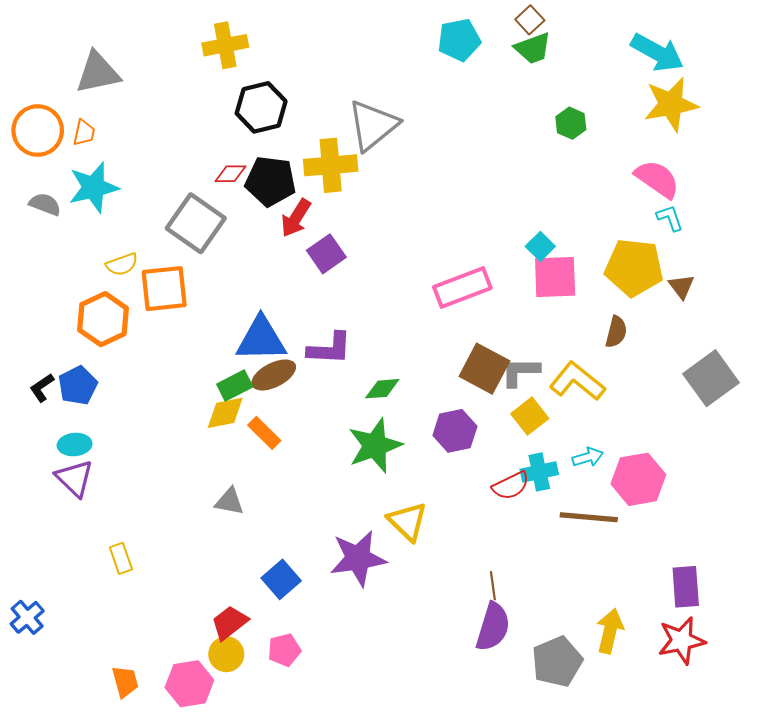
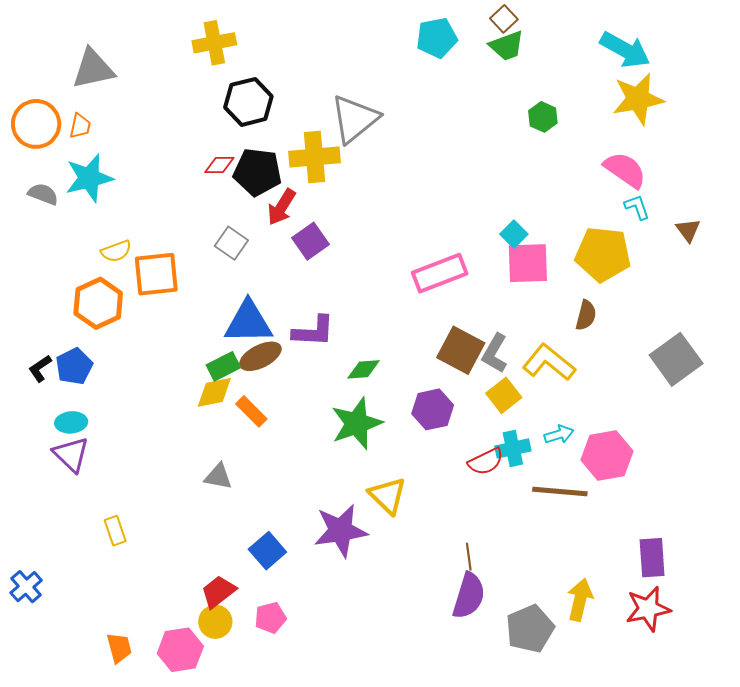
gray square: (196, 223) -> (231, 243), moved, size x0.6
brown triangle: (681, 286) -> (688, 230), moved
gray L-shape: (520, 372) -> (495, 353), turned -60

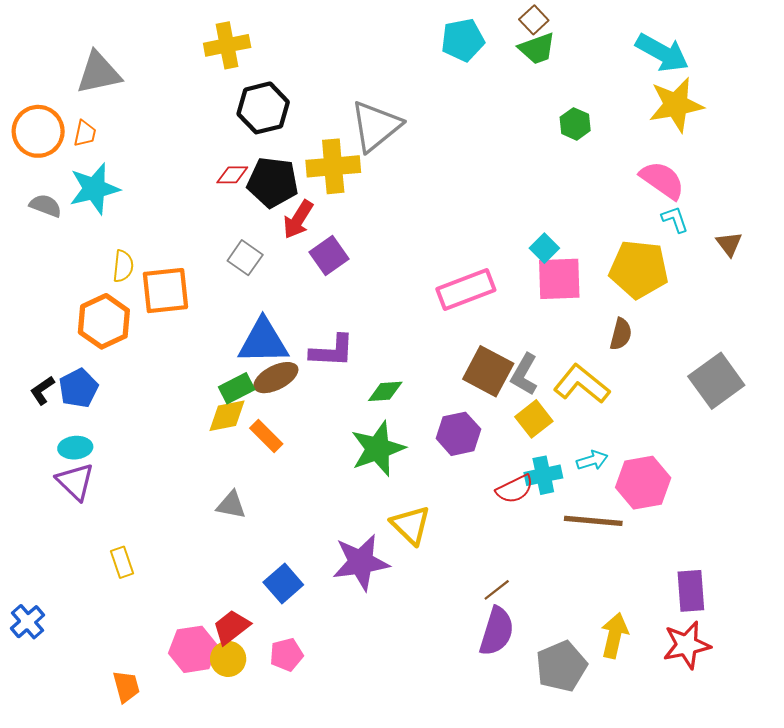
yellow semicircle: (116, 251) -> (123, 266), turned -64
brown line: (469, 557) -> (497, 590), turned 60
pink hexagon: (180, 650) -> (193, 649), moved

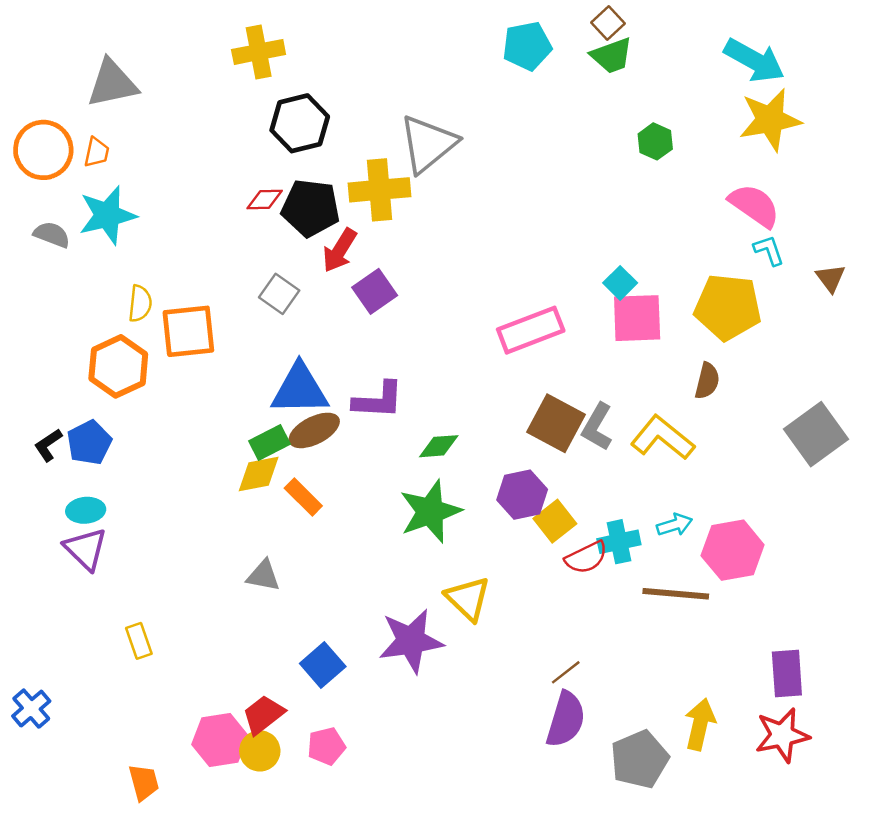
yellow square: (534, 419) -> (555, 521), moved

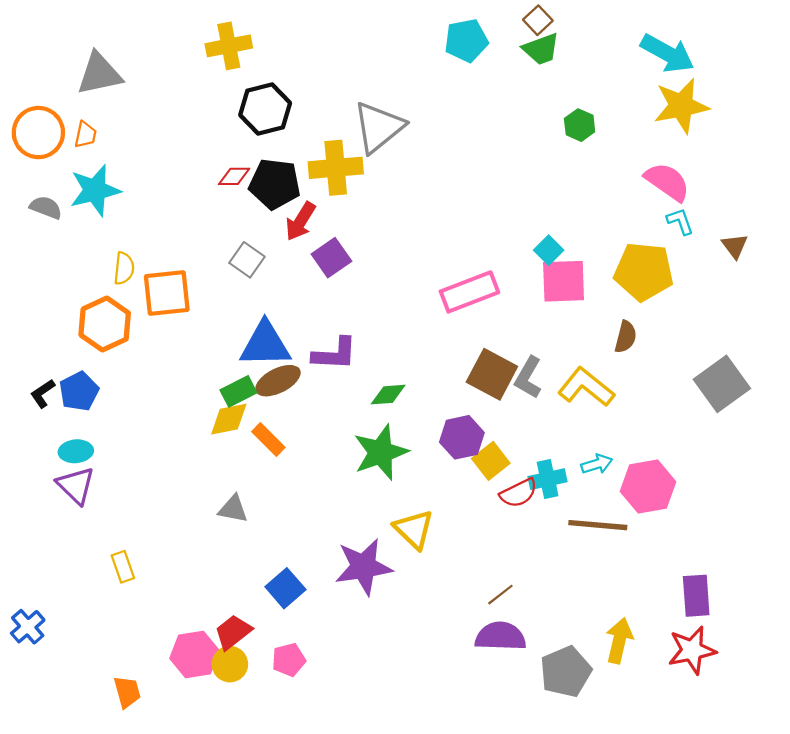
purple semicircle: (566, 719) -> (500, 636), turned -105

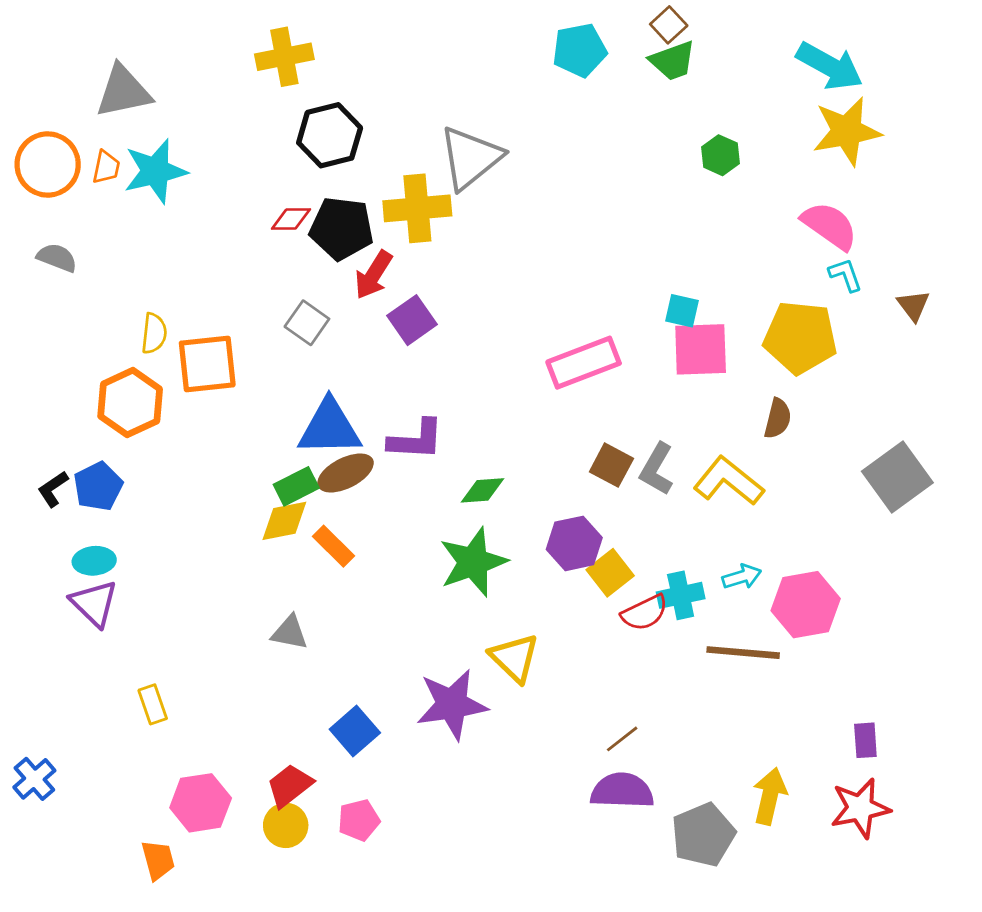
cyan star: (95, 190) -> (155, 171), moved
cyan square: (549, 250) -> (682, 311), turned -32
brown square: (492, 374) -> (611, 465), size x0.7
purple rectangle: (696, 596) -> (865, 740), size x0.7
pink hexagon: (195, 654) -> (201, 803), moved

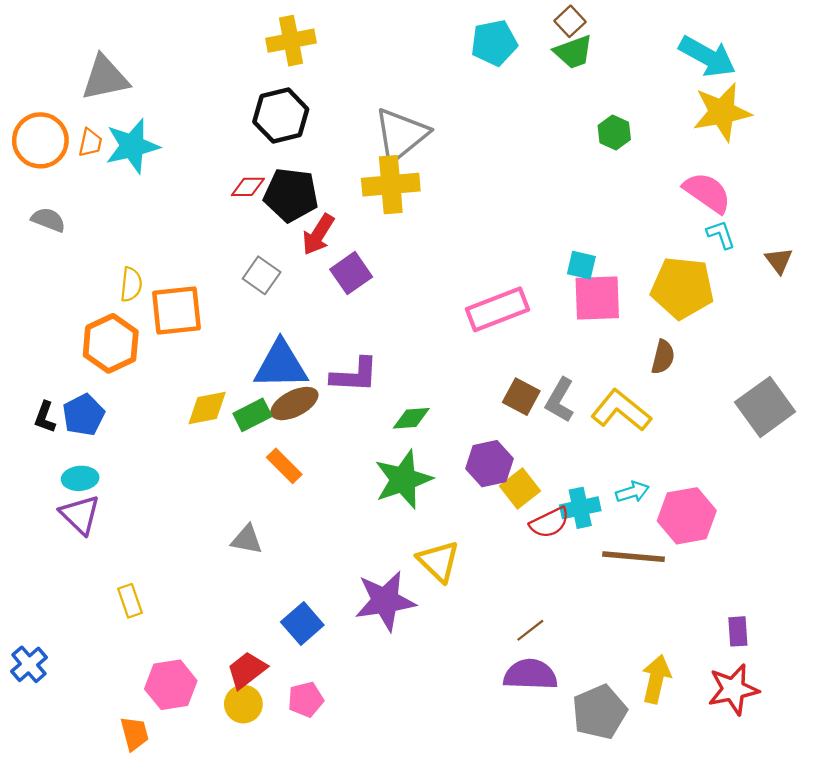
yellow cross: (284, 57) -> (291, 41), moved
yellow cross: (417, 208) -> (391, 185), moved
black L-shape: (53, 489) -> (45, 417), turned -36
yellow diamond: (284, 521) -> (207, 408), moved

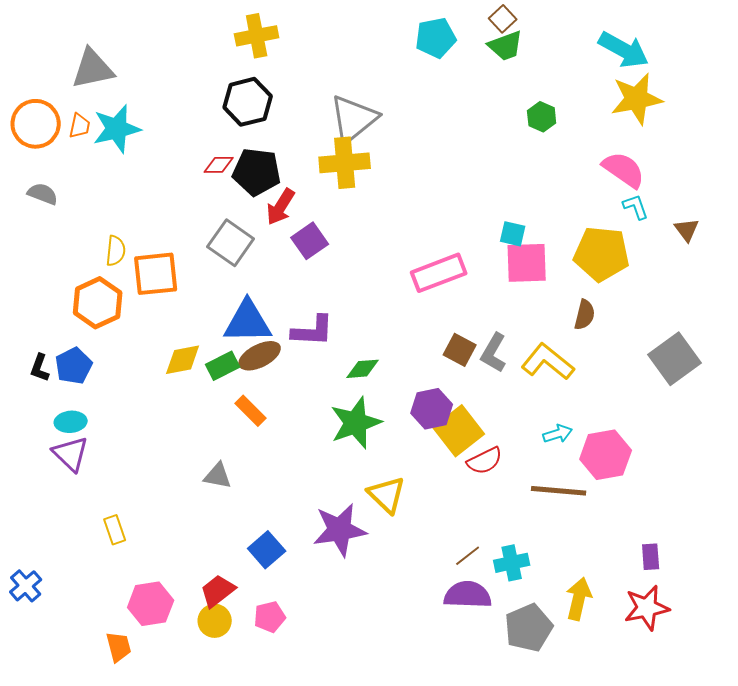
gray square: (262, 275) -> (231, 243), size x1.4
yellow square: (520, 489) -> (459, 431), size x1.4
cyan cross: (580, 508) -> (512, 563), moved

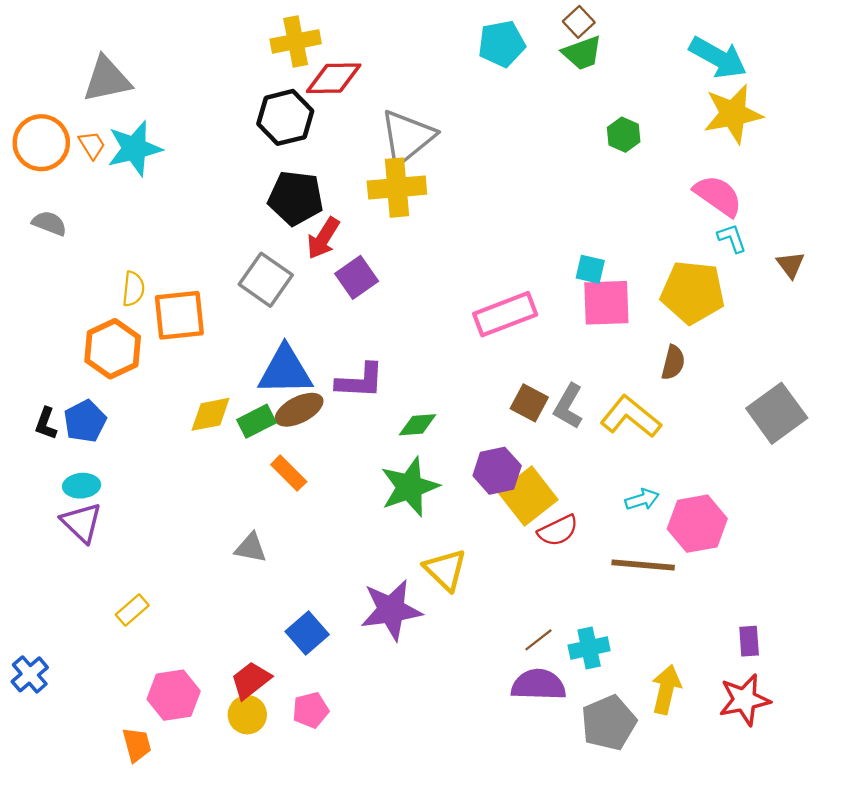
orange trapezoid: (80, 126) -> (92, 145), turned -44
red diamond: (219, 165) -> (334, 78), moved, size x1.6
yellow rectangle: (115, 530) -> (132, 610), turned 68

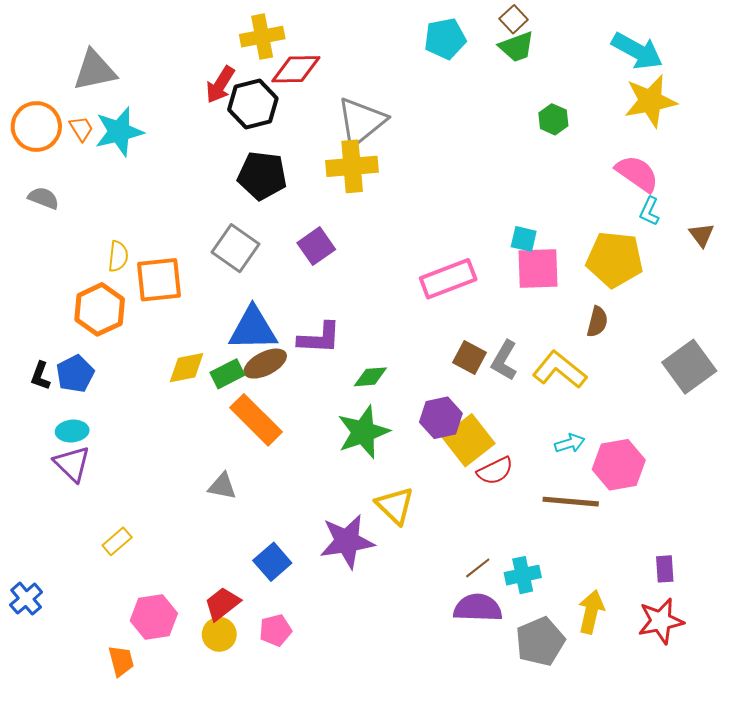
red arrow: (323, 238) -> (220, 85), moved
cyan L-shape: (732, 238) -> (649, 211), turned -136
orange rectangle: (289, 473) -> (256, 420), size x1.6

